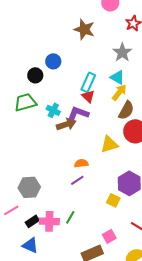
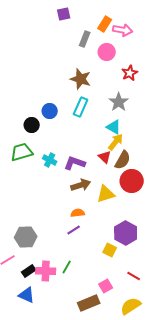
cyan rectangle: (88, 82) -> (81, 107), moved
red triangle: (88, 96) -> (105, 157), moved
brown arrow: (66, 124) -> (81, 185), moved

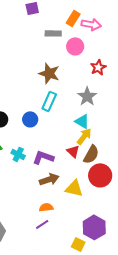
gray rectangle: (85, 39) -> (53, 33), turned 70
blue circle: (50, 111) -> (30, 119), moved
yellow triangle: (106, 194) -> (74, 188), turned 30

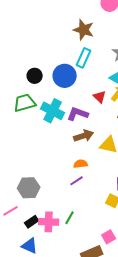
blue circle: (30, 119) -> (65, 76), size x1.5
red triangle: (73, 151) -> (100, 97), moved
cyan cross: (18, 154) -> (53, 111), size x1.6

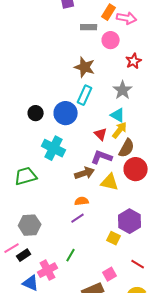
green trapezoid: (25, 103) -> (26, 176), moved
purple L-shape: (78, 114) -> (102, 157), moved
black rectangle: (32, 222) -> (24, 255), moved
pink cross: (49, 222) -> (48, 270), moved, turned -30

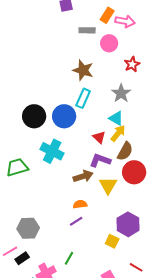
black circle: (36, 113) -> (34, 116), size x1.5
green trapezoid: (26, 176) -> (17, 167), moved
yellow triangle: (110, 182) -> (108, 185), turned 48

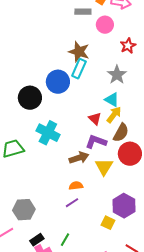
cyan rectangle: (83, 98) -> (79, 69), moved
blue circle: (64, 116) -> (58, 82), moved
black rectangle: (22, 258) -> (37, 240), moved

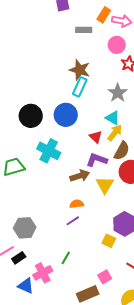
pink circle: (105, 25) -> (117, 45), moved
blue circle: (58, 82) -> (66, 115), moved
black rectangle: (37, 240) -> (19, 258), moved

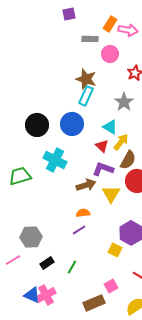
pink circle: (117, 45) -> (110, 54), moved
cyan triangle: (113, 118) -> (110, 127), moved
black rectangle: (19, 258) -> (47, 263), moved
pink cross: (43, 273) -> (46, 295), moved

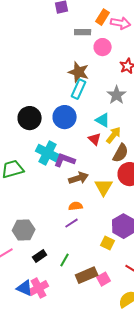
purple L-shape: (103, 169) -> (65, 160), moved
brown rectangle: (94, 303) -> (87, 275), moved

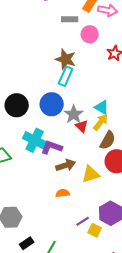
gray star: (117, 95) -> (74, 114), moved
cyan triangle: (103, 120) -> (102, 107), moved
yellow triangle: (104, 187) -> (91, 174), turned 42
purple line: (72, 223) -> (83, 221), moved

